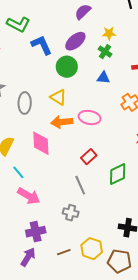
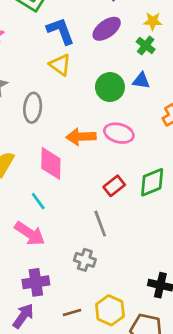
green circle: (67, 67) -> (110, 87), moved
yellow triangle: (58, 97) -> (60, 65), moved
cyan line: (18, 172) -> (38, 201), moved
green diamond: (118, 174) -> (152, 182), moved

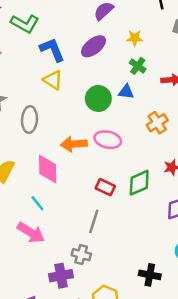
green cross: (146, 46) -> (138, 66), moved
red rectangle: (114, 186) -> (105, 187), turned 66
gray line: (100, 224) -> (94, 221), turned 40
purple cross: (36, 282) -> (61, 276), moved

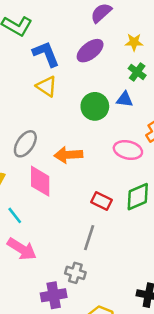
gray ellipse: (29, 120) -> (25, 144), moved, turned 30
pink ellipse: (108, 140) -> (128, 150), moved
cyan line: (37, 203) -> (15, 215), moved

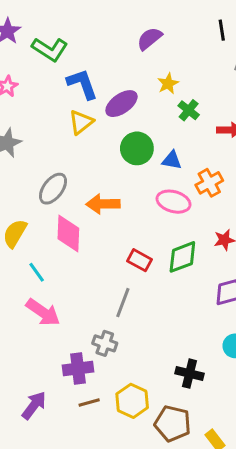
yellow star: (134, 42) -> (168, 84), moved, turned -30
purple ellipse: (90, 51) -> (121, 104), moved
yellow triangle: (46, 86) -> (81, 122), turned 45
blue triangle: (125, 99) -> (172, 160), moved

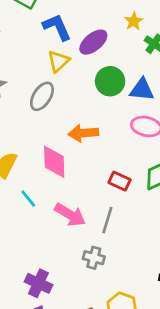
blue triangle: (172, 160) -> (142, 90), size x1.4
gray ellipse: (53, 189) -> (42, 96), moved
pink arrow: (43, 312) -> (70, 215), moved
purple cross: (78, 368) -> (38, 283), moved, turned 36

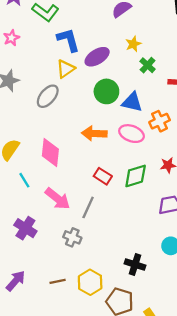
orange arrow: (83, 133) -> (94, 133), moved
purple cross: (38, 283) -> (25, 228), moved

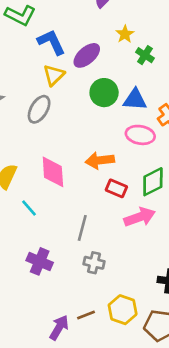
orange arrow: (94, 133) -> (100, 160), moved
pink arrow: (57, 199) -> (140, 217), moved, turned -48
gray line: (88, 207) -> (82, 228), moved
purple arrow: (16, 281) -> (59, 328), moved

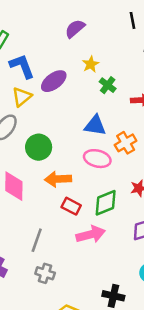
green circle: (104, 93) -> (39, 147), moved

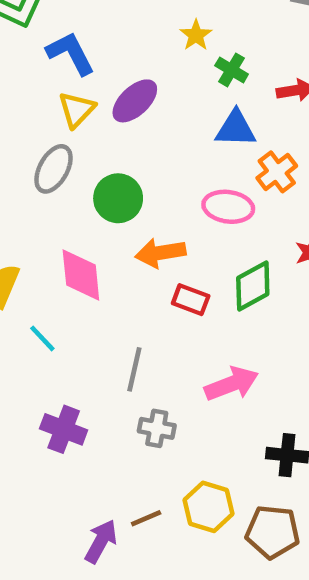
purple ellipse: (54, 81) -> (135, 101), moved
blue triangle: (95, 125) -> (236, 129), moved
pink arrow: (91, 234) -> (232, 384), moved

